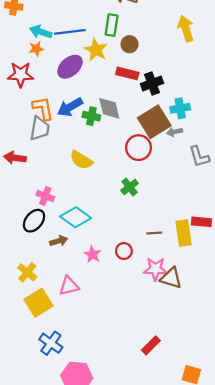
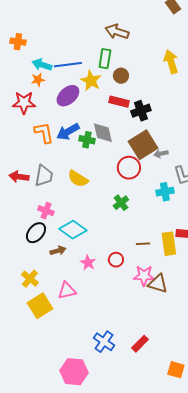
cyan cross: (180, 108) -> (165, 192), moved
gray trapezoid: (40, 129) -> (44, 176), moved
blue cross: (51, 343) -> (104, 342), moved

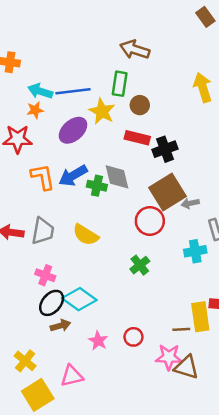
black ellipse: (36, 233) -> (52, 303), moved
brown line: (143, 244) -> (181, 329), moved

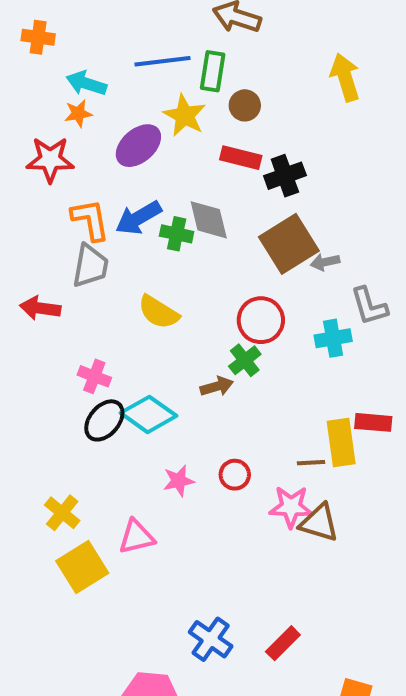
blue line: (73, 91) -> (163, 61), moved
red circle: (150, 221) -> (261, 320), moved
gray trapezoid: (43, 231) -> (90, 266), moved
brown arrow: (60, 326) -> (217, 386), moved
pink star: (98, 341) -> (179, 481), turned 30

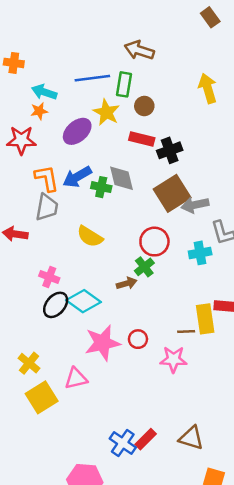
gray arrow: (325, 262) -> (195, 205), size x1.5
pink star: (179, 481) -> (102, 343), size x1.8
brown triangle: (319, 523) -> (191, 438), moved
red rectangle: (283, 643) -> (146, 439), moved

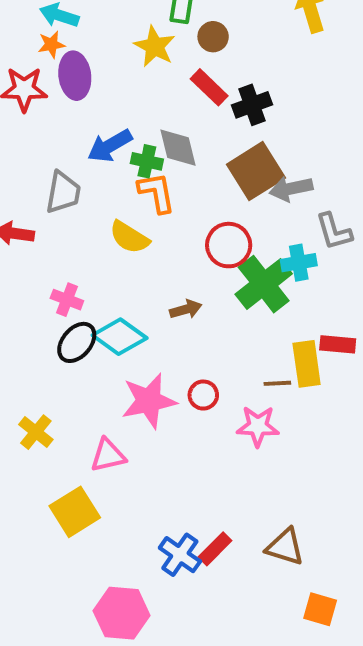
purple ellipse: (77, 131) -> (75, 76), moved, turned -56
red rectangle: (142, 139) -> (209, 87), turned 30
orange L-shape: (47, 178) -> (157, 192), moved
green cross: (144, 267) -> (264, 284), moved, size x1.8
yellow square: (42, 397) -> (75, 512), moved

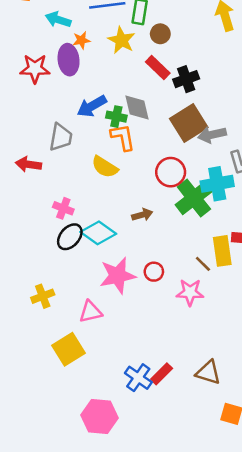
orange star: (51, 44) -> (81, 40), moved
cyan cross: (299, 263) -> (217, 184), size x1.4
brown line: (277, 383) -> (203, 264), turned 48
yellow cross: (36, 432) -> (43, 296), turned 30

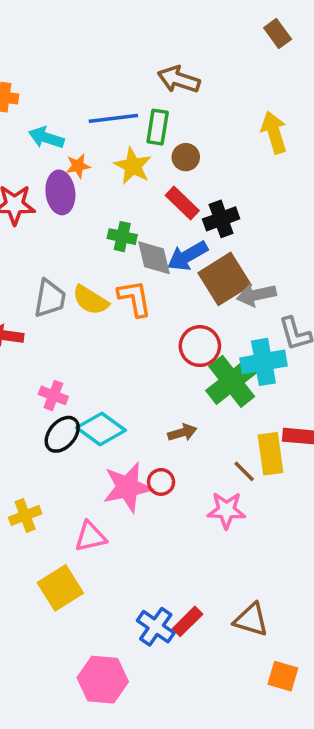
blue arrow: (92, 106) -> (188, 256), moved
green cross: (116, 117) -> (122, 237), moved
yellow semicircle: (105, 167) -> (90, 300), moved
brown arrow: (142, 215) -> (182, 433), moved
red circle: (154, 272) -> (161, 482), moved

